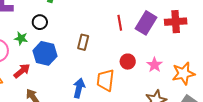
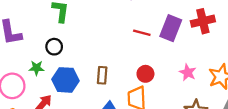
red line: (120, 23) -> (142, 33), turned -56
brown rectangle: (83, 42) -> (102, 75), moved
red circle: (128, 62) -> (145, 74), moved

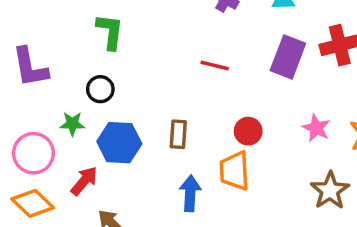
red line: (142, 33) -> (215, 65), moved

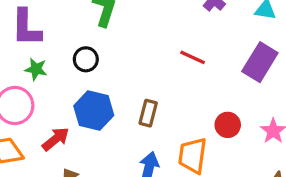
green star: (72, 124) -> (36, 69), moved
red circle: (248, 131) -> (228, 125), moved

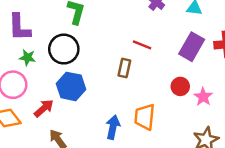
black circle: (86, 59) -> (64, 49), size x1.6
brown rectangle: (148, 113) -> (124, 68), moved
red circle: (228, 125) -> (180, 86), moved

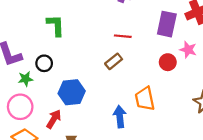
black circle: (64, 49) -> (44, 63), moved, size x0.6
brown rectangle: (124, 68) -> (114, 61), turned 56
pink star: (203, 97) -> (188, 50), moved

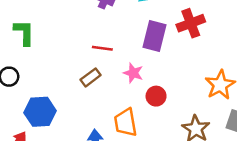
pink star: (188, 50) -> (133, 73), moved
red circle: (168, 62) -> (156, 96), moved

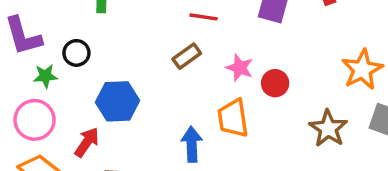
pink star: (133, 73) -> (240, 68), moved

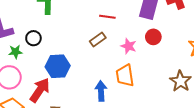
red circle: (275, 83) -> (153, 37), moved
red arrow: (87, 142) -> (40, 90), size x1.4

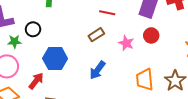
orange trapezoid: (125, 76) -> (145, 80), moved
red arrow: (40, 90) -> (36, 81), size x0.7
blue arrow: (101, 91) -> (97, 70), moved, turned -144

